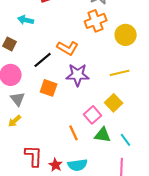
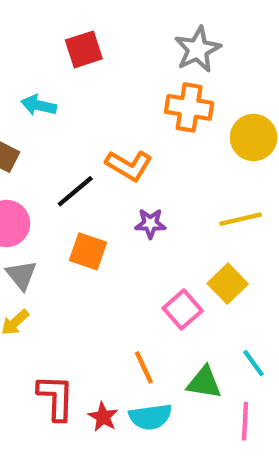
orange cross: (96, 21) -> (189, 107), turned 30
purple star: (78, 75) -> (150, 223), size x0.6
orange line: (74, 133) -> (144, 367), moved
green triangle: (103, 135) -> (204, 382), moved

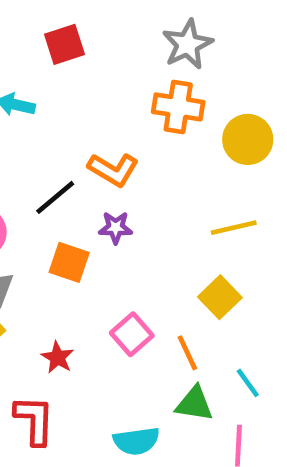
purple star: (150, 223) -> (116, 228), moved
pink square: (183, 309) -> (132, 334), moved
orange line: (144, 367) -> (187, 353), moved
red star: (103, 417) -> (58, 357), moved

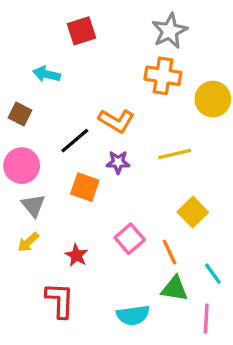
yellow line: (234, 228) -> (175, 154), moved

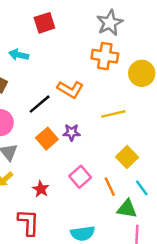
purple star: (118, 162) -> (72, 132), moved
orange square: (85, 187) -> (47, 139), turned 30
cyan line: (213, 274) -> (142, 188), moved
green triangle: (175, 289) -> (127, 209), moved

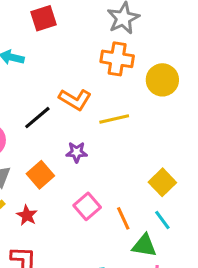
yellow line: (113, 114) -> (114, 119), moved
orange square: (47, 139) -> (40, 175), moved
yellow square: (127, 157) -> (162, 182), moved
red star: (41, 189) -> (27, 215), moved

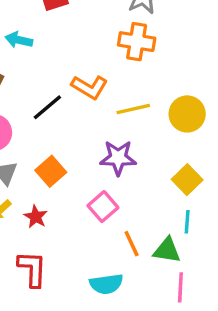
yellow circle: (162, 80) -> (187, 114), moved
purple star: (77, 152) -> (118, 158), moved, size x1.5
orange line: (123, 218) -> (132, 244), moved
cyan line: (162, 220) -> (187, 222), turned 40

